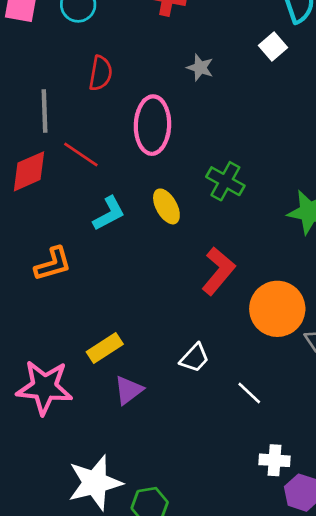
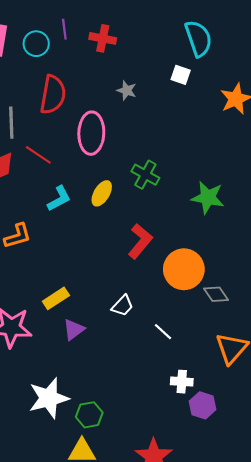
white square: (273, 47) -> (181, 75), turned -30
red semicircle: (101, 73) -> (53, 95), size x1.5
yellow ellipse: (166, 206) -> (102, 193), turned 60

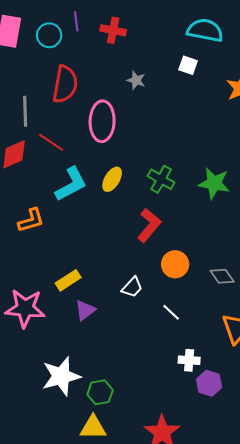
cyan semicircle: (198, 38) -> (205, 30), turned -60
green cross: (145, 175) -> (161, 179), moved
cyan L-shape: (59, 199) -> (71, 184), size x1.4
orange circle: (184, 269) -> (175, 264), moved, size x0.7

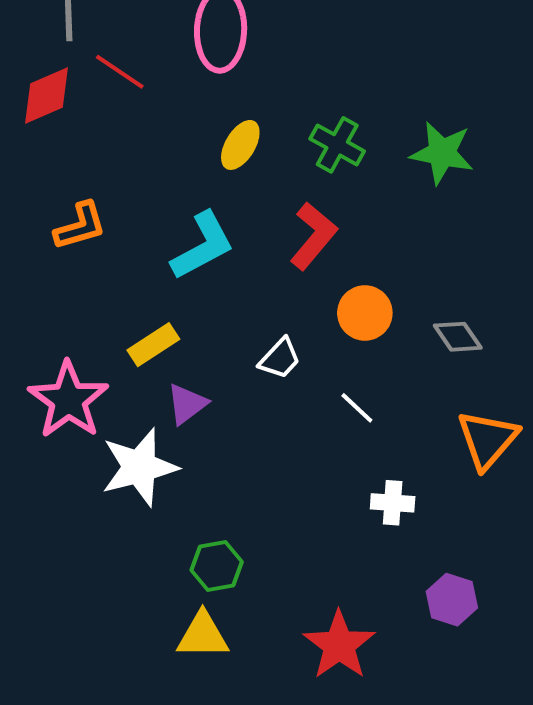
cyan L-shape: (71, 184) -> (203, 246), moved
pink star: (25, 308) -> (68, 400), turned 30
white star: (61, 376) -> (139, 467), moved
purple hexagon: (209, 383) -> (452, 600), moved

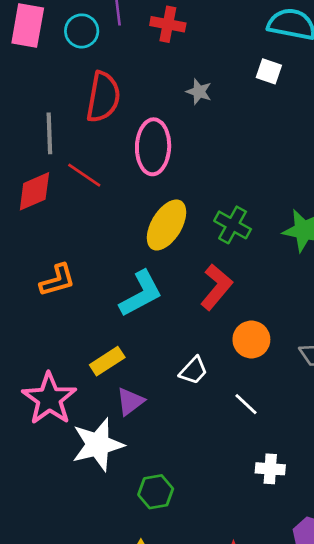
yellow ellipse: (240, 145) -> (167, 225), size x1.5
green hexagon: (217, 566) -> (156, 492), moved

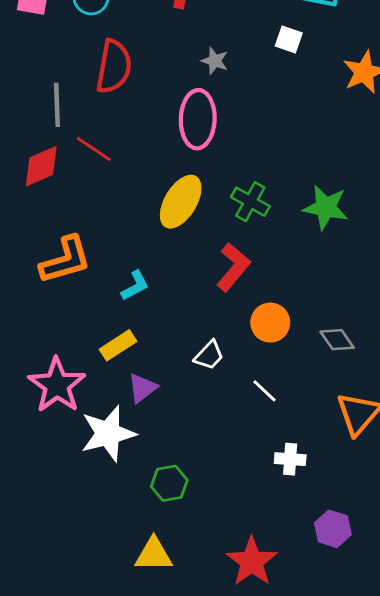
pink ellipse: (153, 147) -> (198, 119), moved
orange L-shape: (57, 280) -> (65, 260), size x1.4
cyan L-shape: (141, 294) -> (135, 286), moved, size x0.6

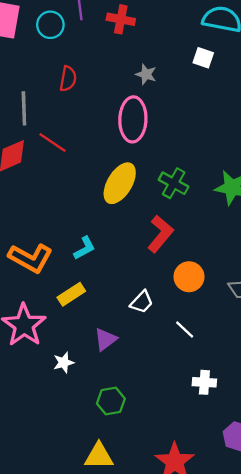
red semicircle: (114, 67) -> (68, 79), size x0.6
orange L-shape: (65, 260) -> (31, 258), moved, turned 45
purple triangle: (142, 388) -> (105, 339), moved
white star: (108, 434) -> (64, 363), size x0.5

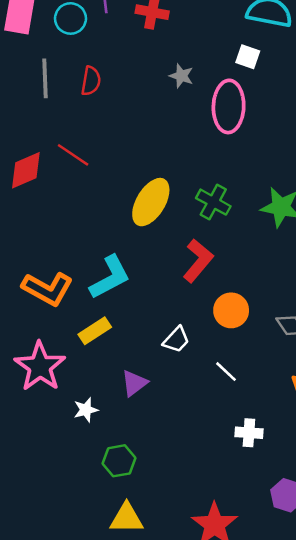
gray line: (24, 108) -> (45, 78), moved
pink ellipse: (133, 119) -> (229, 106), moved
cyan L-shape: (84, 248) -> (110, 277), size x1.6
green hexagon: (111, 401) -> (119, 461), moved

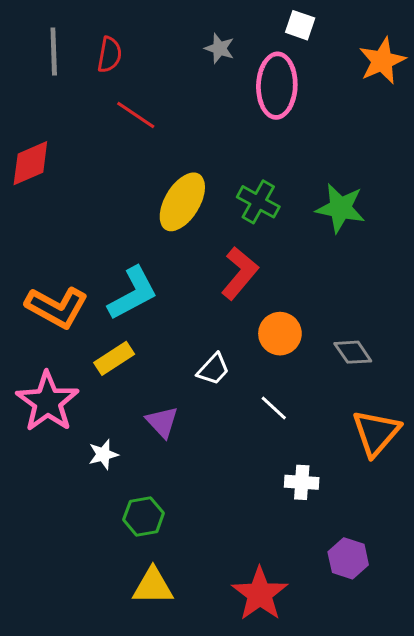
red line: (73, 155) -> (136, 115), moved
purple triangle: (134, 383) -> (162, 422), turned -36

